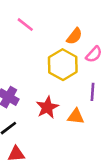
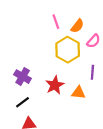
pink line: (25, 25) -> (56, 22), moved, turned 32

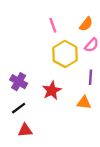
orange semicircle: (77, 26) -> (86, 24), moved
orange triangle: (78, 93) -> (84, 103), moved

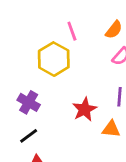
yellow hexagon: (65, 54) -> (54, 59), moved
red star: (52, 90) -> (85, 109), moved

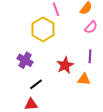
black line: (29, 136) -> (36, 84), moved

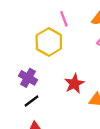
black line: (36, 84) -> (31, 101), moved

